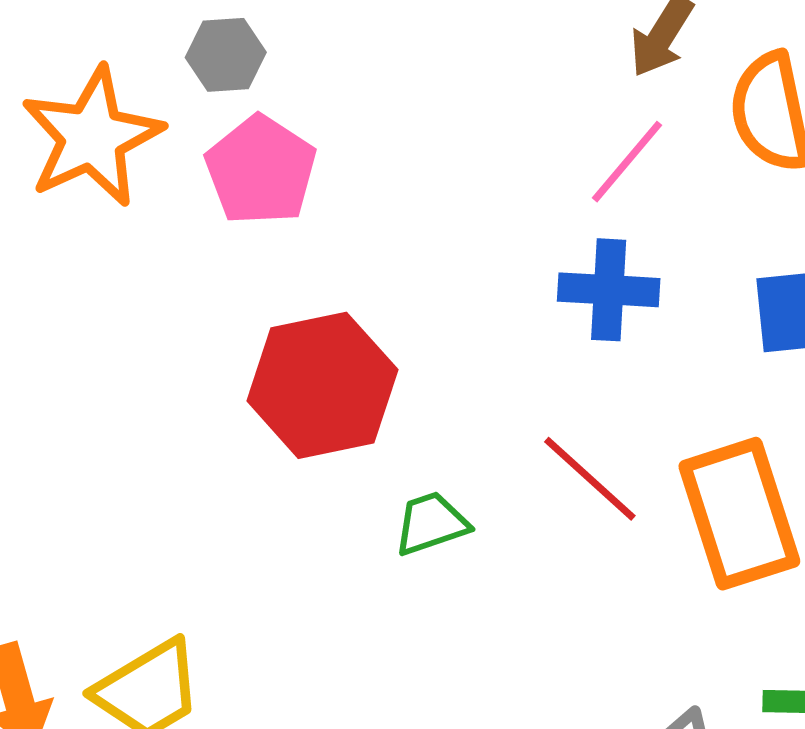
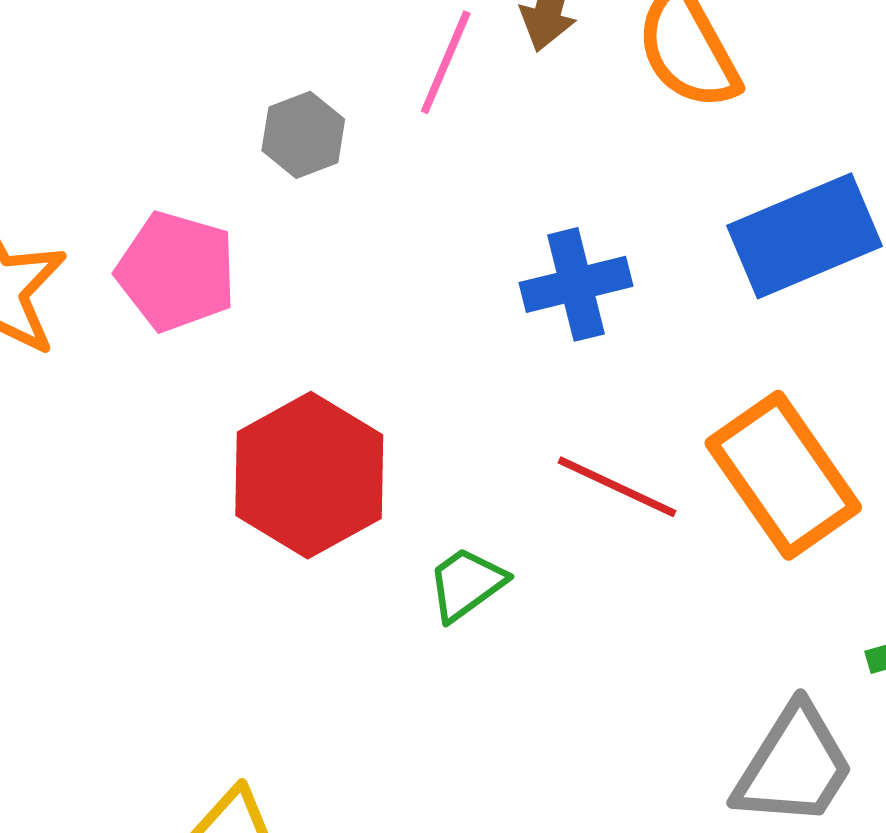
gray hexagon: (226, 55) -> (303, 135), moved
pink line: (627, 162) -> (446, 62), moved

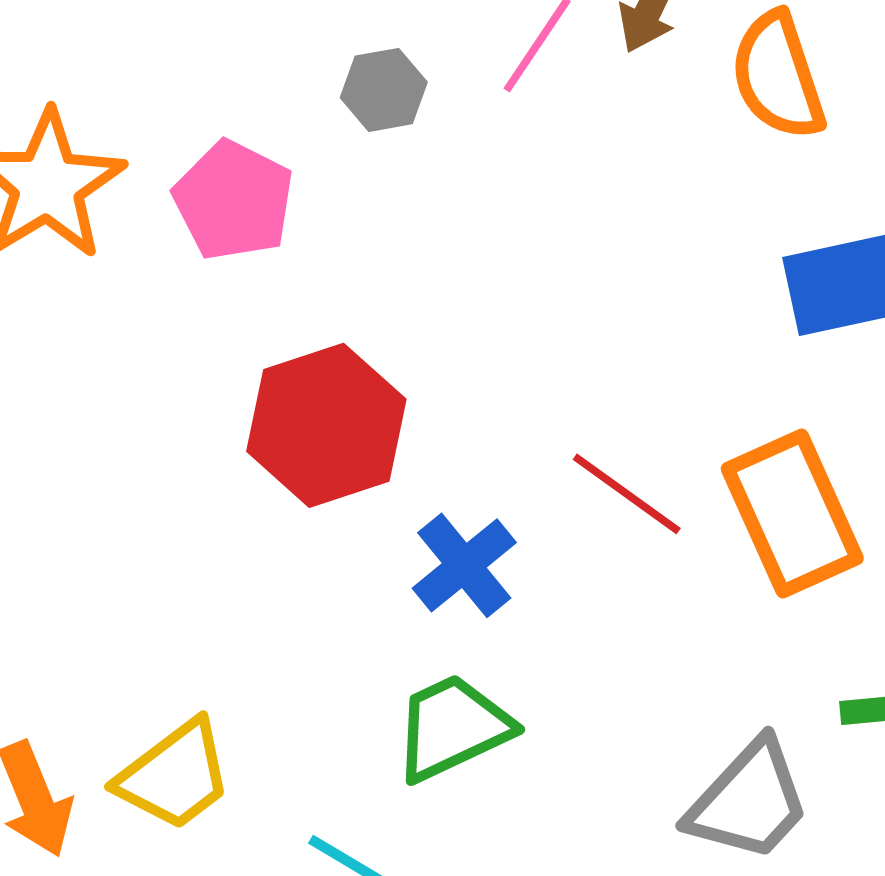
blue cross: (576, 284) -> (464, 565), moved, turned -36
green trapezoid: (466, 584) -> (452, 728), moved, size x1.5

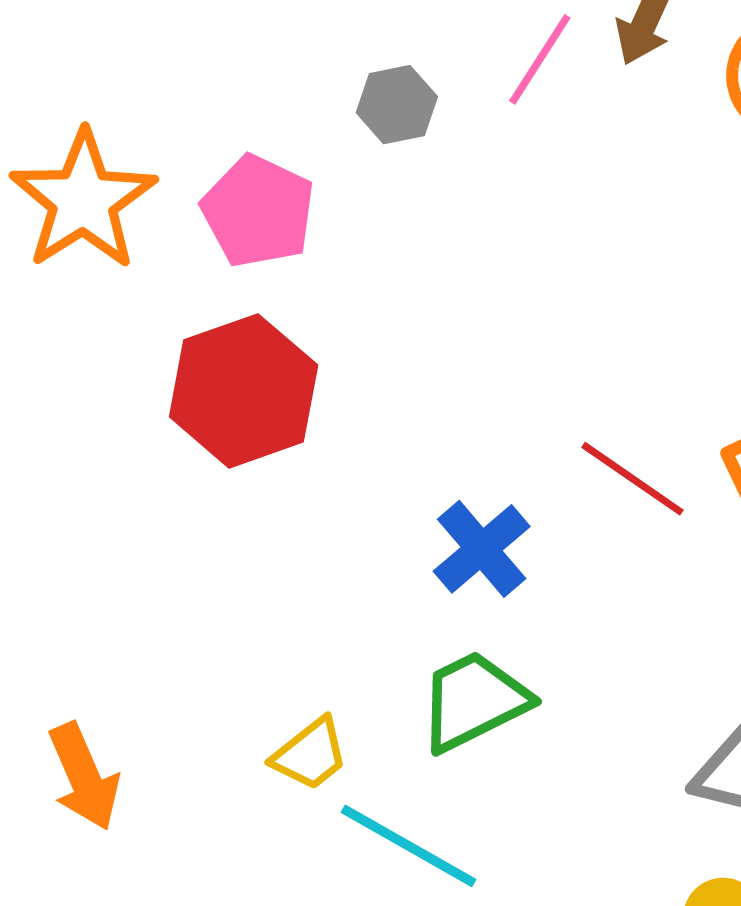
red hexagon: (326, 425) -> (244, 391), moved
yellow trapezoid: (175, 775) -> (310, 754), moved, size x0.7

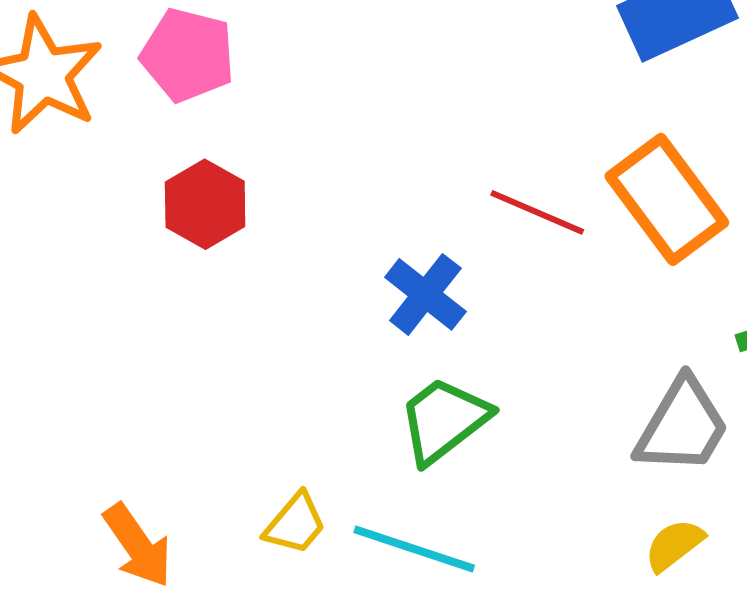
red hexagon: (244, 391) -> (205, 204), size x0.7
yellow trapezoid: (310, 754) -> (295, 524), moved

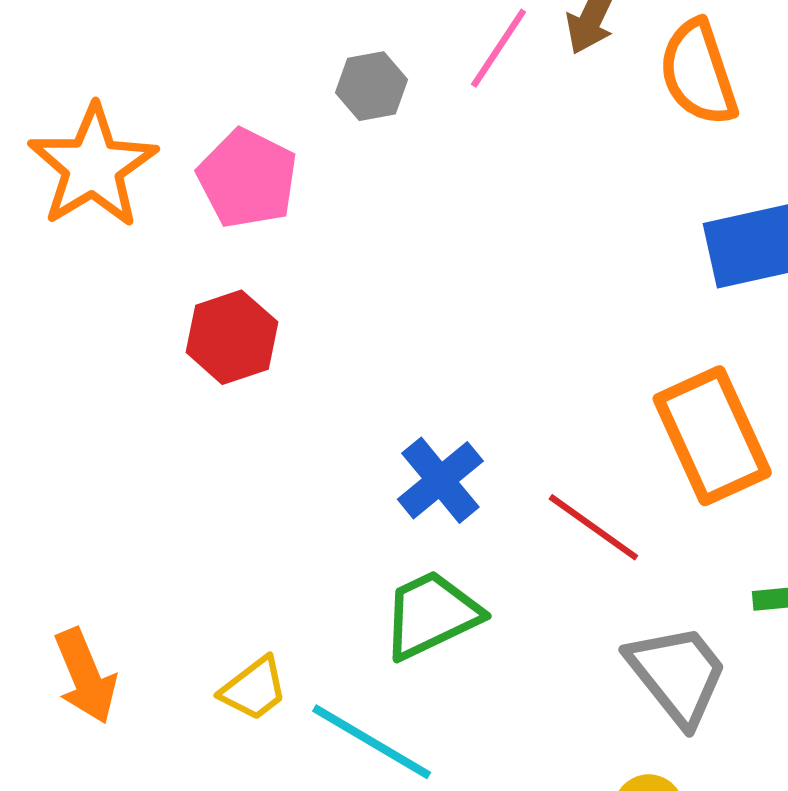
red line: (537, 212) -> (593, 527), moved
gray trapezoid: (682, 426) -> (677, 674), turned -81

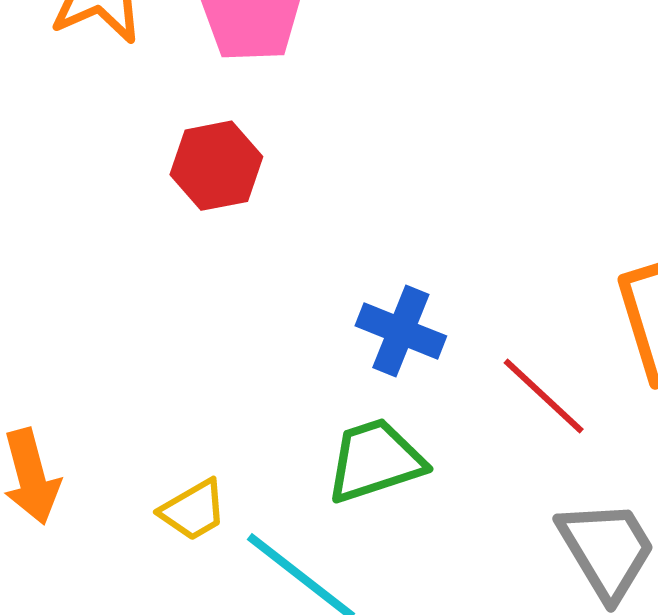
blue cross: (440, 480) -> (401, 331), turned -36

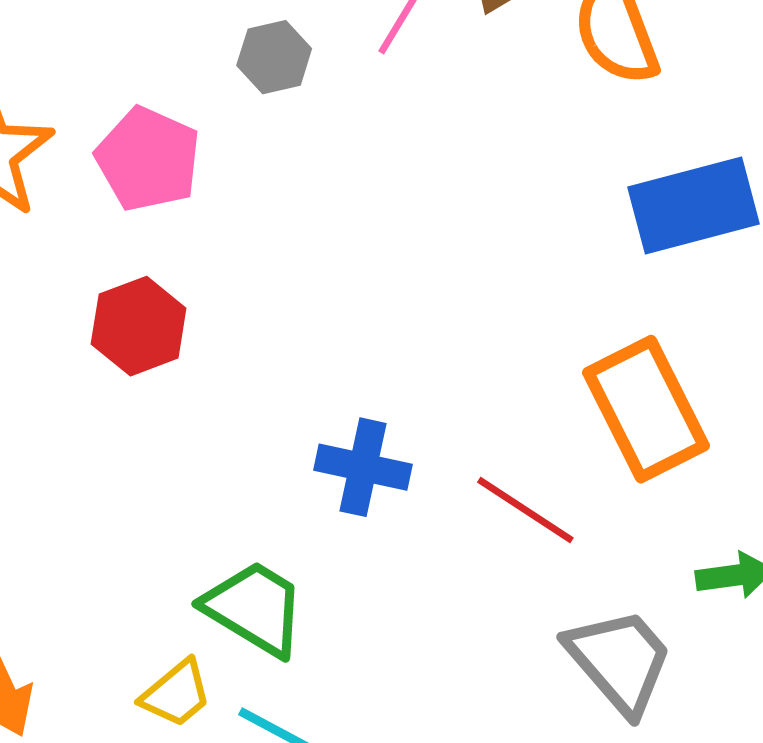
green trapezoid: (375, 461) -> (255, 608), moved, turned 59

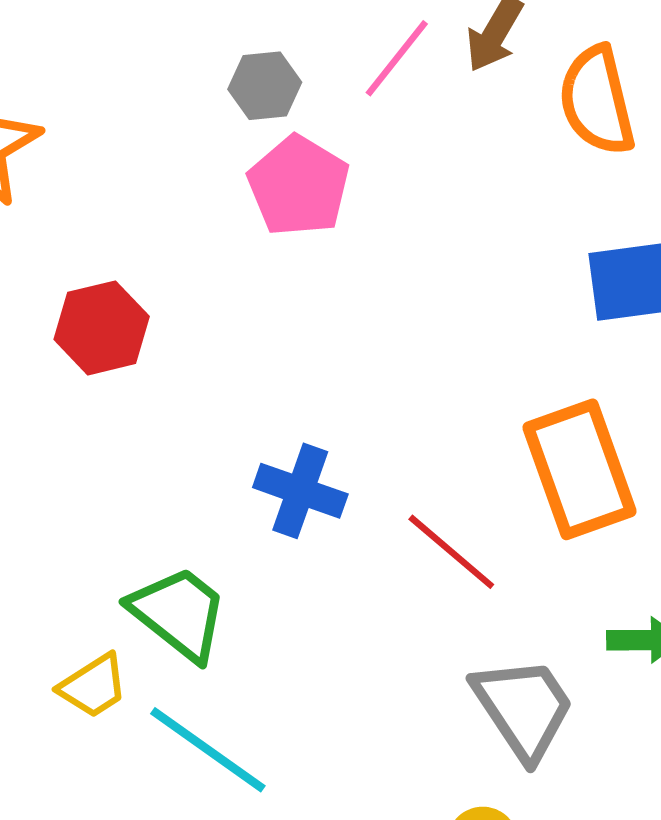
pink pentagon: (148, 159) -> (299, 186), moved

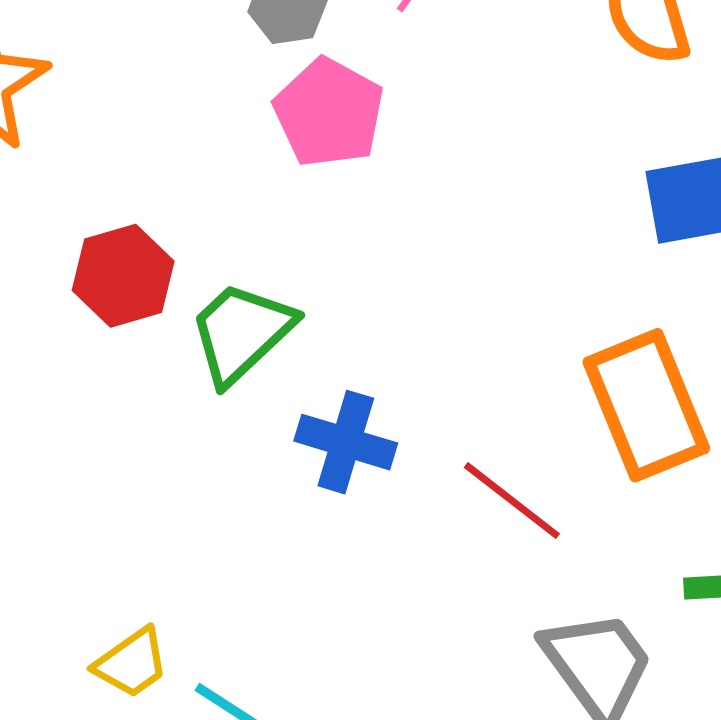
green trapezoid: (179, 613) -> (241, 333), moved, turned -79

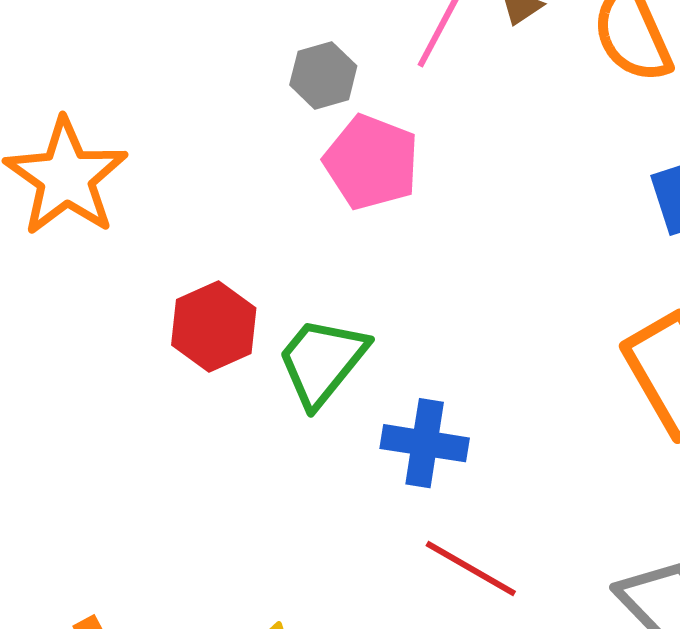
red line: (512, 501) -> (471, 569), moved

